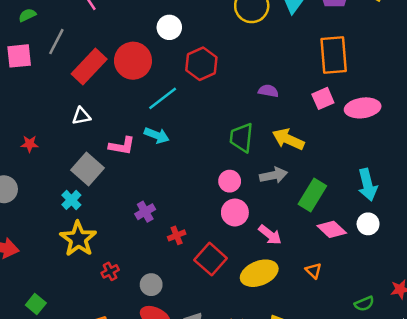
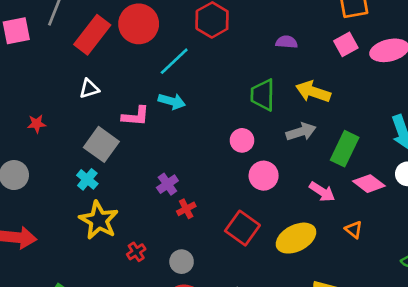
pink circle: (230, 181) -> (242, 140), moved
red cross: (177, 235) -> (186, 209), moved
pink arrow: (270, 235) -> (322, 192), moved

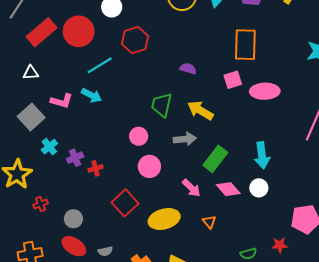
cyan cross: (87, 179) -> (49, 147), moved
red cross: (186, 209) -> (95, 168), moved

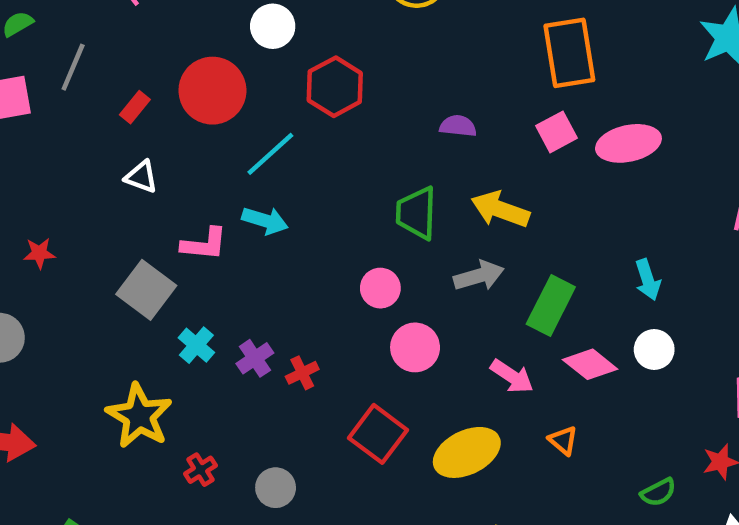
red rectangle: (42, 32) -> (135, 107), size x0.5
white triangle: (31, 73) -> (141, 177), moved, turned 35
cyan arrow: (262, 155) -> (648, 280), size x0.7

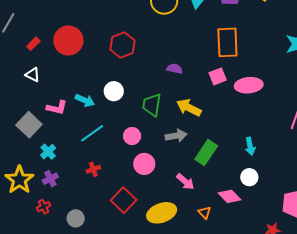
white circle: (273, 26) -> (114, 91), moved
cyan line: (270, 154) -> (92, 133), moved
purple cross: (255, 358) -> (50, 179), moved
pink diamond: (590, 364) -> (229, 196), moved

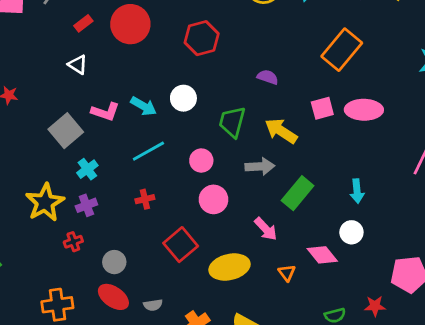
orange rectangle: (227, 42) -> (342, 50), turned 36
pink square: (218, 76) -> (322, 108), moved

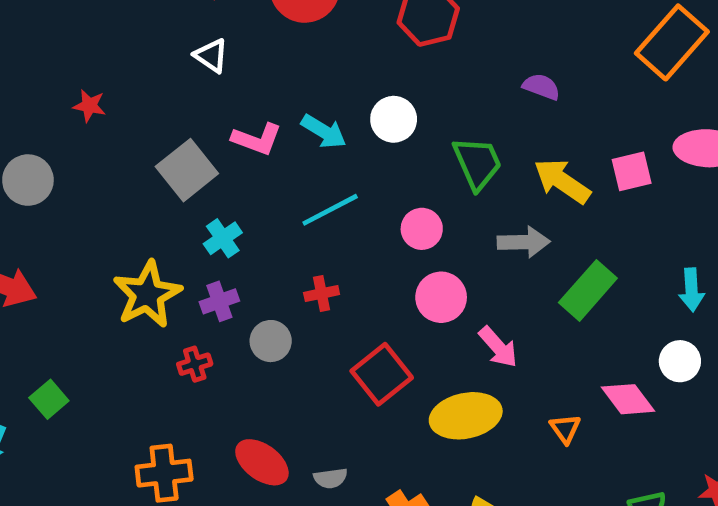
pink square: (322, 108) -> (632, 171), moved
green trapezoid: (232, 122) -> (477, 163), turned 140
pink arrow: (266, 229) -> (498, 347), moved
gray circle: (114, 262) -> (271, 341), moved

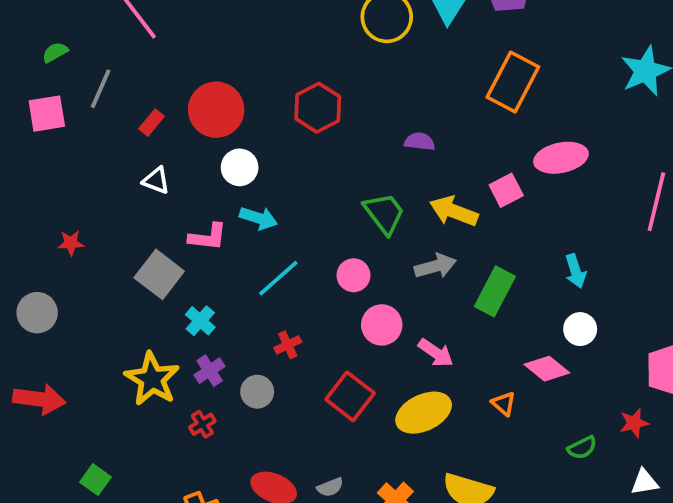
white circle: (394, 119) -> (240, 167), moved

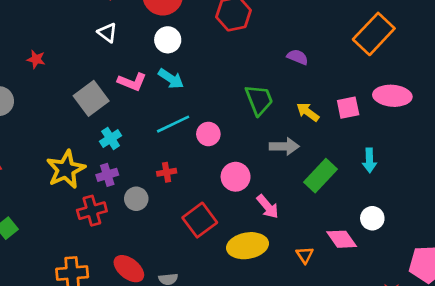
yellow arrow: (454, 211) -> (308, 112), size x0.7
cyan arrow: (576, 271) -> (369, 160), moved
pink circle: (353, 275) -> (208, 134), moved
red cross: (202, 424) -> (92, 211), size x1.5

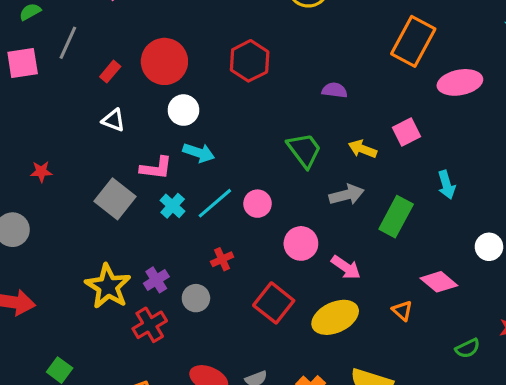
pink ellipse: (392, 96) -> (460, 82), moved
cyan cross: (111, 138) -> (173, 206), moved
white circle: (372, 218) -> (489, 247), moved

